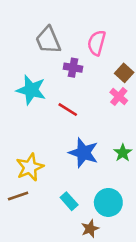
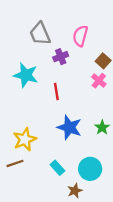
purple cross: (73, 68) -> (61, 57), turned -32
red line: (68, 110) -> (56, 91), turned 49

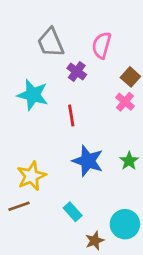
purple cross: (61, 57) -> (77, 71), turned -32
cyan circle: (90, 169) -> (125, 224), moved

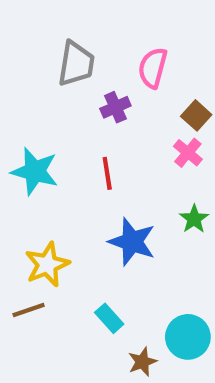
gray trapezoid: (51, 43) -> (76, 64), turned -148
purple cross: (77, 71) -> (115, 107), turned 30
cyan star: (33, 95) -> (35, 171), moved
green star: (129, 161) -> (194, 219), moved

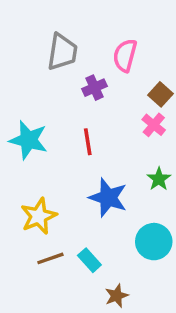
brown line: (29, 310) -> (50, 258), moved
cyan circle: (188, 337) -> (154, 242), moved

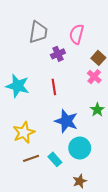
cyan circle: (154, 242) -> (80, 148), moved
brown star: (117, 296) -> (80, 181), moved

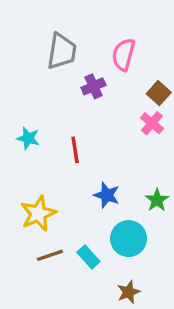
cyan star: (18, 86) -> (28, 138), size x0.6
red line: (54, 87) -> (75, 150), moved
green star: (97, 110) -> (157, 200), moved
blue star: (66, 121) -> (107, 195), size x0.7

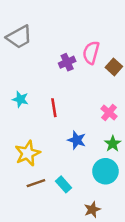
gray trapezoid: (62, 51) -> (19, 37), moved, turned 52
pink semicircle: (124, 55) -> (91, 53), moved
pink cross: (152, 123) -> (109, 113), moved
cyan circle: (129, 239) -> (105, 171), moved

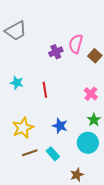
blue star: (77, 140) -> (60, 126), moved

